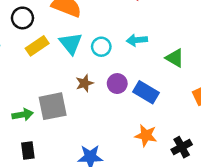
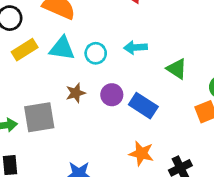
cyan triangle: (71, 43) -> (62, 48), turned -45

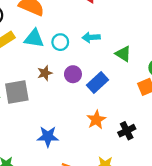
blue rectangle: (143, 106) -> (97, 83), turned -75
orange star: (141, 153) -> (96, 120), turned 30

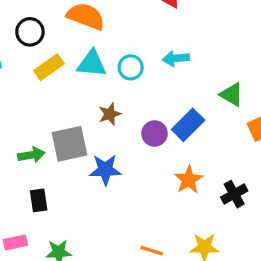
green triangle: (123, 54) -> (232, 95), moved
purple circle: (73, 74) -> (155, 134), moved
blue star: (48, 137) -> (105, 170), moved

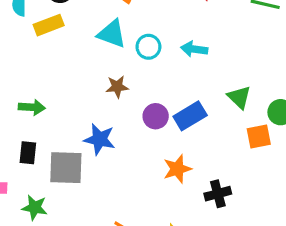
yellow rectangle: (49, 67) -> (49, 25), moved
gray square: (70, 144) -> (66, 168), moved

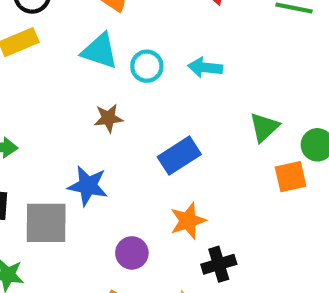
green triangle: (239, 97) -> (264, 127), turned 35
purple circle: (156, 116) -> (132, 253), moved
blue rectangle: (190, 116) -> (179, 156), moved
black cross: (218, 194) -> (219, 264), moved

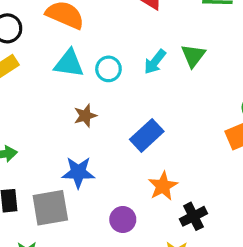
cyan arrow: (205, 67) -> (155, 62), turned -48
green triangle: (264, 127) -> (193, 56), moved

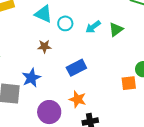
blue star: (78, 172) -> (31, 78), turned 30
orange star: (163, 186) -> (78, 99), turned 30
purple circle: (123, 220) -> (49, 112), size x1.5

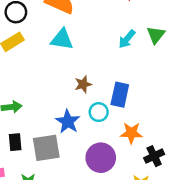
cyan circle: (65, 23) -> (99, 112), moved
brown star: (44, 46) -> (83, 84), moved
blue rectangle: (76, 68) -> (120, 95), turned -36

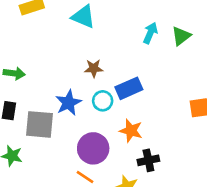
cyan arrow: (127, 39) -> (150, 33), turned 150
blue rectangle: (120, 95) -> (129, 88), turned 40

